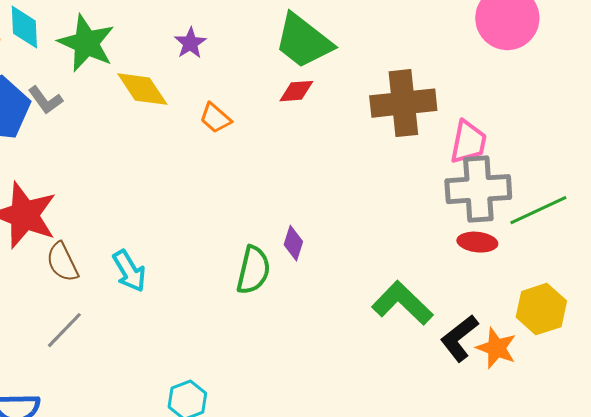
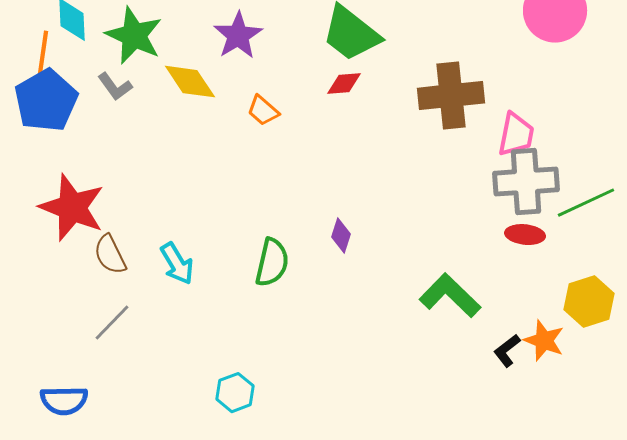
purple star: (190, 43) -> (238, 36), size x1.5
gray L-shape: (45, 100) -> (115, 87), moved
green semicircle: (253, 270) -> (272, 263), moved
black L-shape: (459, 338) -> (507, 351), moved, size x0.7

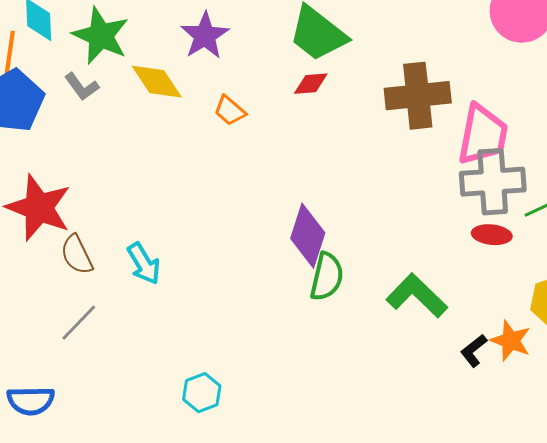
pink trapezoid: (516, 135) -> (483, 135), size x1.4
purple diamond: (341, 236) -> (308, 236), size x1.8
green semicircle: (272, 263) -> (327, 277), moved

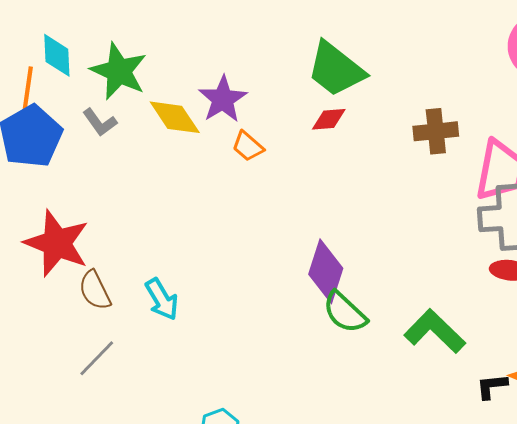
purple star: (205, 36) -> (223, 99), moved
brown cross: (418, 96) -> (436, 131), size x0.7
green semicircle: (327, 277) -> (345, 312), turned 120
black L-shape: (474, 351) -> (492, 386), turned 32

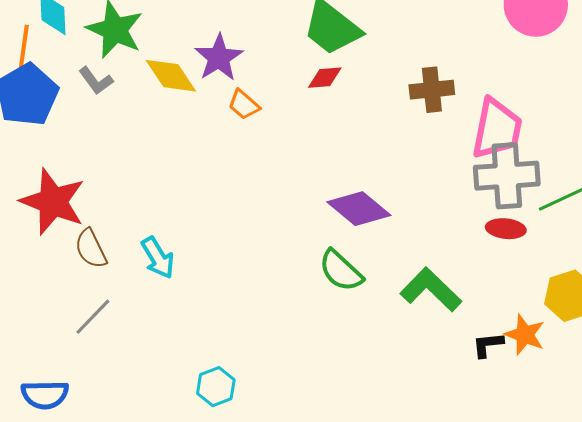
purple diamond: (326, 271) -> (359, 209), moved, turned -68

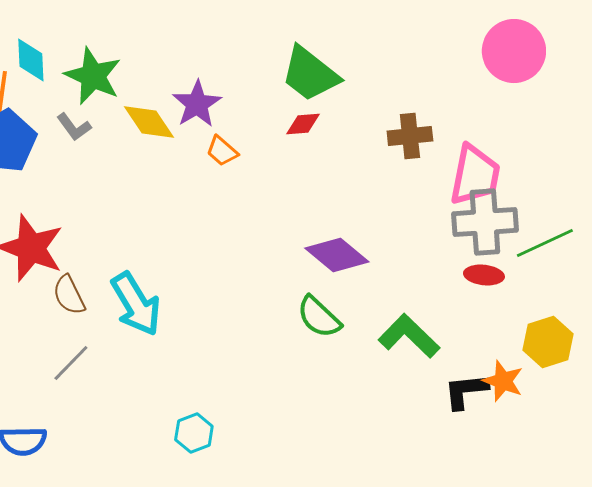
cyan arrow: (158, 258) -> (136, 304), size x1.5
black L-shape: (488, 345) -> (466, 391), size x1.4

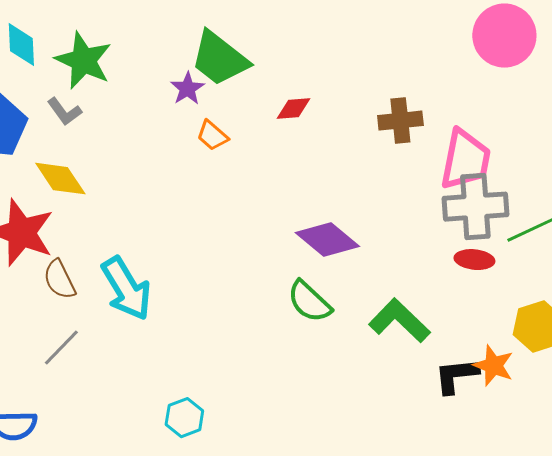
green trapezoid: (310, 74) -> (219, 59), moved
purple star: (197, 104) -> (187, 89), size x0.7
yellow diamond: (149, 122) -> (60, 179), moved

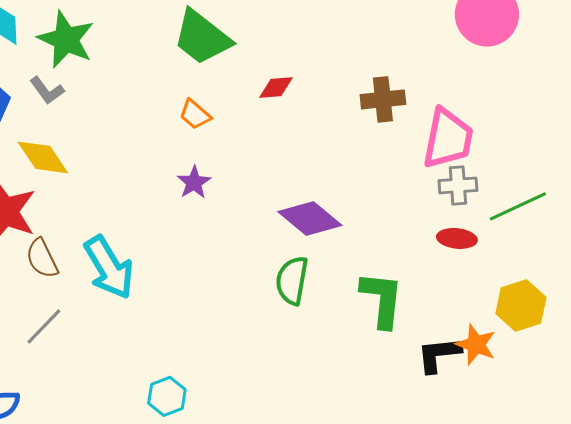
purple star: (187, 89) -> (194, 182), moved
gray cross: (475, 207) -> (458, 185), size x0.6
green semicircle: (309, 302) -> (292, 280), turned 57
green L-shape: (399, 321) -> (382, 299), turned 52

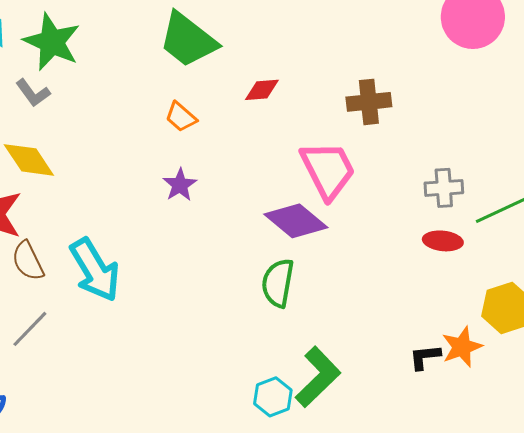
pink trapezoid: (448, 138) -> (328, 170), moved, turned -38
green L-shape: (382, 299) -> (318, 377), moved, turned 40
orange star: (476, 344) -> (462, 347), turned 30
black L-shape: (439, 354) -> (425, 357), size x0.7
cyan hexagon: (167, 396) -> (273, 397), moved

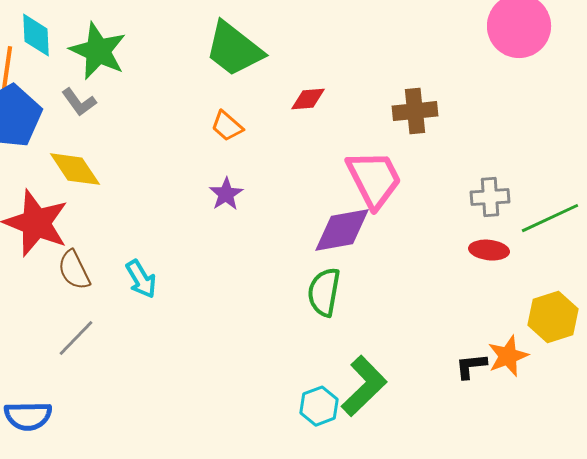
purple diamond: (296, 221) -> (342, 230), turned -50
cyan arrow: (95, 270) -> (141, 279), size x0.6

